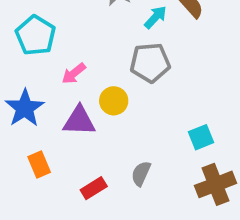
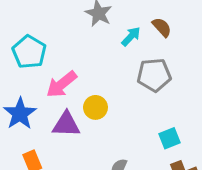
gray pentagon: (150, 63) -> (154, 75), moved
pink arrow: (74, 74) -> (62, 84), size x1.5

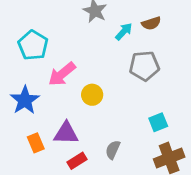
brown semicircle: (162, 27) -> (151, 23), turned 114
purple triangle: (66, 124) -> (66, 133), moved

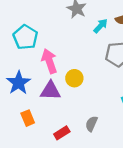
pink arrow: (62, 74) -> (49, 61), turned 110
purple triangle: (66, 133) -> (50, 91), moved

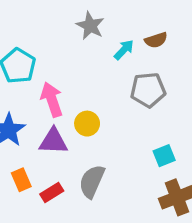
gray semicircle: (91, 124) -> (92, 181), moved, size x1.5
red rectangle: (62, 133) -> (52, 193), moved

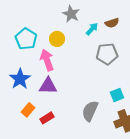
yellow circle: (87, 124) -> (57, 39), moved
orange rectangle: (21, 180) -> (28, 110), turned 64
gray semicircle: (92, 181) -> (90, 111), moved

